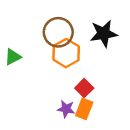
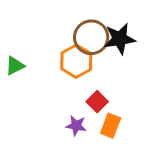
brown circle: (58, 32) -> (91, 37), moved
orange rectangle: (84, 109) -> (111, 126), moved

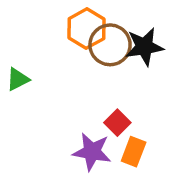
orange hexagon: (76, 61) -> (86, 29), moved
purple star: (76, 126) -> (92, 152), size x1.5

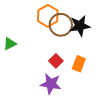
red square: (117, 123) -> (56, 61), moved
orange rectangle: (134, 152) -> (79, 64), moved

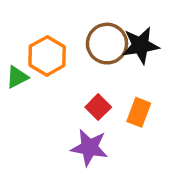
orange hexagon: (48, 16) -> (47, 56), moved

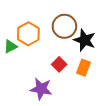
black star: (140, 45) -> (85, 40), moved, turned 30
purple star: (89, 148) -> (41, 89), moved

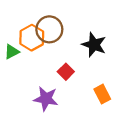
brown circle: (64, 26) -> (49, 29), moved
orange rectangle: (83, 68) -> (102, 94), moved, turned -49

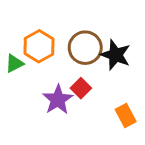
brown circle: (49, 29) -> (85, 48), moved
purple star: (46, 99) -> (58, 100), moved, turned 30

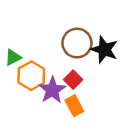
orange hexagon: (39, 46) -> (31, 76), moved
orange rectangle: (126, 116) -> (74, 106), moved

